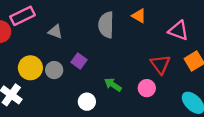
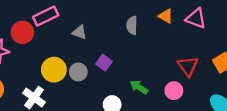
gray semicircle: (106, 25) -> (132, 25), size x0.7
pink triangle: (178, 30) -> (196, 18), moved

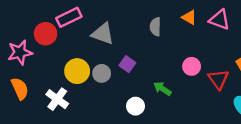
gray triangle: (79, 32) -> (103, 34), size x1.5
red triangle: (188, 66) -> (218, 79), moved
pink circle: (174, 91) -> (192, 66), moved

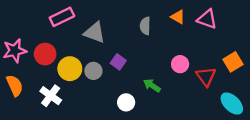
red circle: (46, 34) -> (45, 54), moved

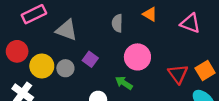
pink triangle: (207, 19) -> (190, 23), moved
orange square: (233, 62) -> (205, 70), moved
pink circle: (180, 64) -> (137, 57), moved, size x1.5

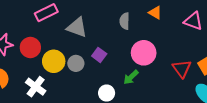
green arrow: (124, 83) -> (131, 77), turned -77

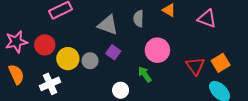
gray triangle: (77, 27) -> (108, 25), moved
green arrow: (131, 77) -> (145, 74), turned 98
white cross: (36, 87) -> (50, 84), turned 30

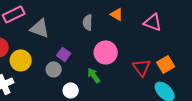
gray triangle: (108, 25) -> (40, 28), moved
gray circle: (90, 61) -> (54, 69), moved

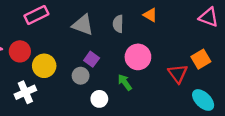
pink triangle: (153, 22) -> (209, 17), moved
gray triangle: (40, 28) -> (83, 25), moved
orange square: (166, 64) -> (201, 59), moved

